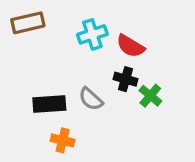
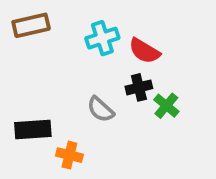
black cross: (126, 79) -> (139, 87), turned -30
black rectangle: (49, 104) -> (33, 129), moved

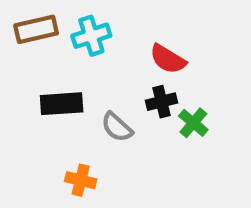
cyan cross: (102, 38) -> (91, 36), moved
black rectangle: (33, 129) -> (62, 104), moved

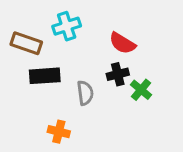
brown rectangle: (36, 29) -> (26, 43), moved, turned 32
gray semicircle: (117, 127) -> (85, 93), turned -140

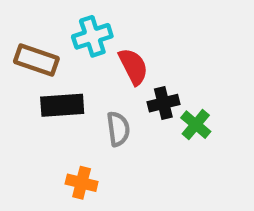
red semicircle: (122, 43) -> (133, 66), moved, turned -148

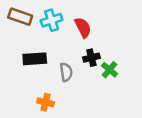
brown rectangle: (36, 60) -> (20, 17), moved
red semicircle: (133, 66) -> (83, 27), moved

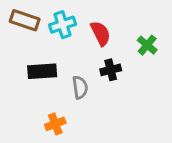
green cross: (110, 70) -> (147, 45), moved
orange cross: (46, 102) -> (55, 124), turned -35

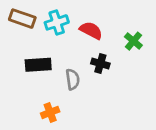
red semicircle: (100, 33) -> (91, 30), turned -35
black cross: (111, 70) -> (100, 64), turned 30

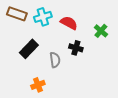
black rectangle: (38, 65) -> (29, 49), turned -42

